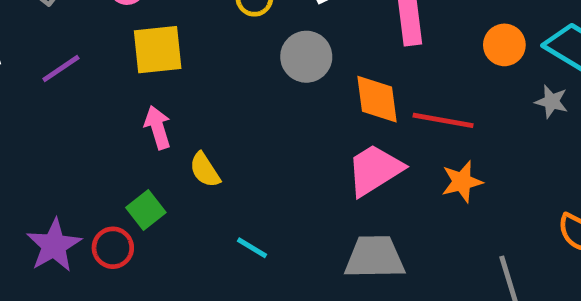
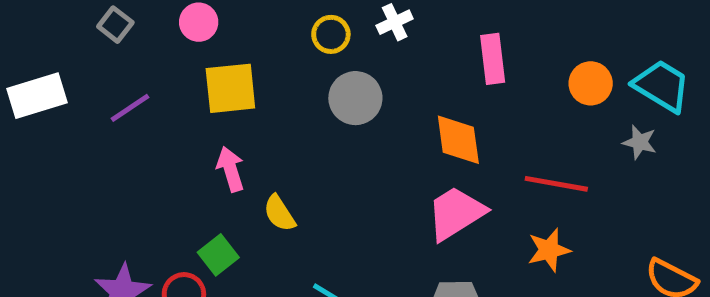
gray circle: (306, 57) -> (355, 98), moved
red line: (443, 120) -> (556, 184), moved
orange star: (462, 182) -> (549, 250), moved

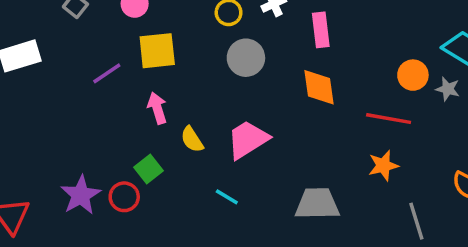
pink rectangle: (493, 59) -> (321, 30), moved
orange circle: (591, 83) -> (413, 75), moved
purple line: (130, 108) -> (107, 73), moved
pink trapezoid: (456, 213) -> (248, 139), moved

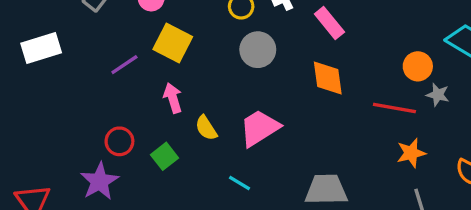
pink rectangle: (321, 30) -> (329, 23), turned -32
yellow square: (157, 51) -> (173, 43), turned 33
gray star: (448, 89) -> (438, 95), moved
orange star: (383, 166) -> (411, 153), moved
red circle: (124, 197) -> (119, 141), moved

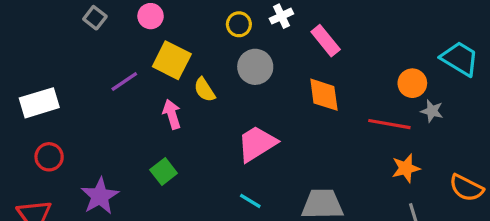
white rectangle: (41, 48) -> (39, 103), moved
yellow semicircle: (206, 128) -> (205, 90), moved
red circle: (119, 141) -> (49, 157), moved
cyan line: (239, 183) -> (250, 201), moved

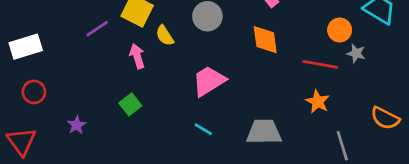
orange star: (406, 168) -> (318, 102), moved, turned -30
purple star: (100, 196) -> (77, 125), size x0.6

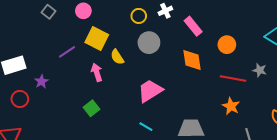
orange circle: (340, 30) -> (227, 45), moved
purple star: (77, 125) -> (41, 82), moved

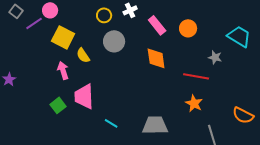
orange circle: (227, 45) -> (188, 28), moved
purple line: (67, 52) -> (34, 23), moved
gray star: (260, 70) -> (215, 57), moved
pink trapezoid: (150, 91) -> (84, 96), moved, turned -60

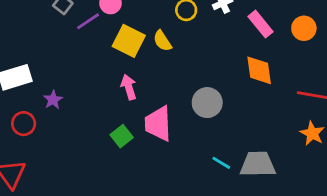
gray circle: (114, 41) -> (207, 103), moved
yellow semicircle: (83, 55) -> (162, 41), moved
cyan line: (111, 123) -> (221, 163), moved

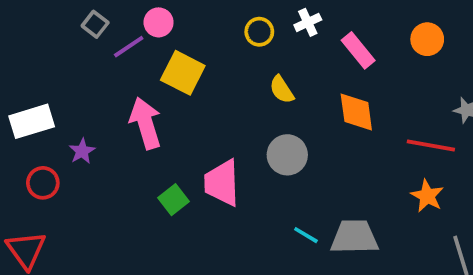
orange circle: (304, 28) -> (427, 39), moved
yellow semicircle: (162, 41) -> (282, 90), moved
pink arrow: (129, 87) -> (145, 123), moved, size x1.5

